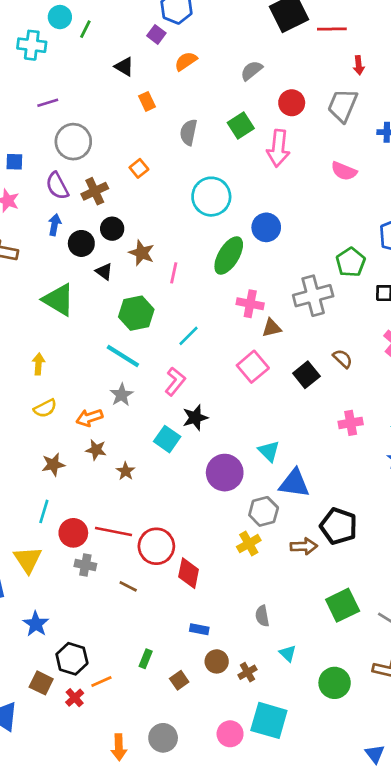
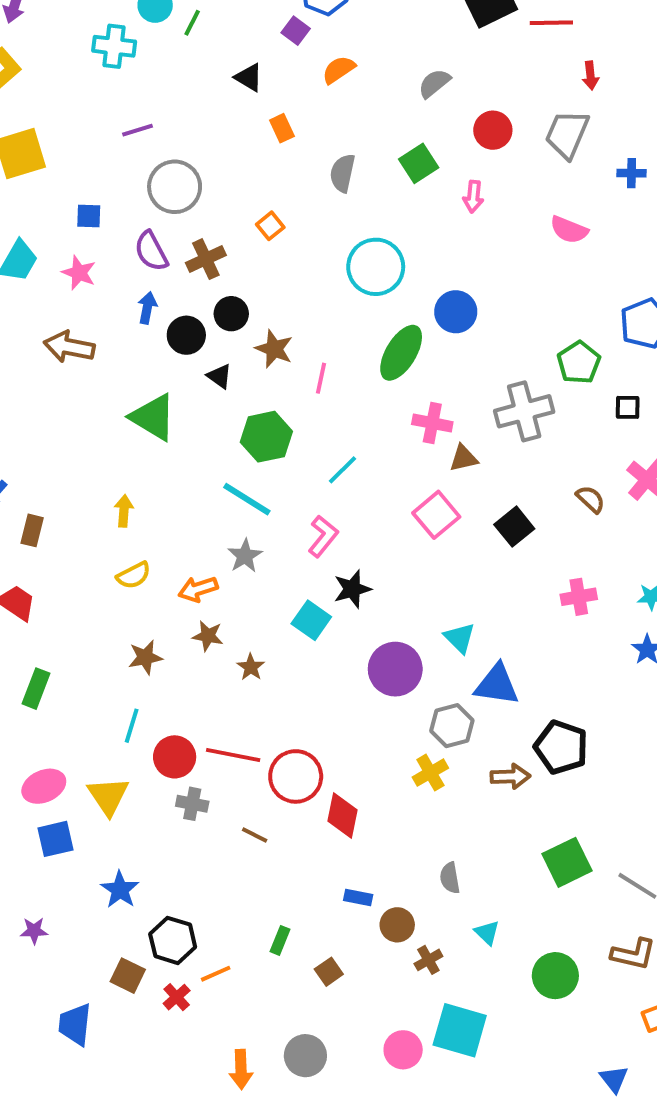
pink arrow: (278, 148) -> (473, 197), size x0.6
brown semicircle: (343, 359) -> (590, 499), moved
brown circle: (217, 661) -> (397, 925), moved

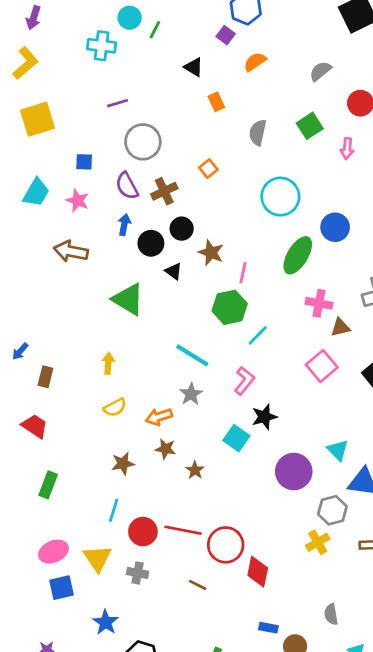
green hexagon: (266, 437) -> (230, 307), moved
gray cross: (192, 804) -> (138, 573), moved

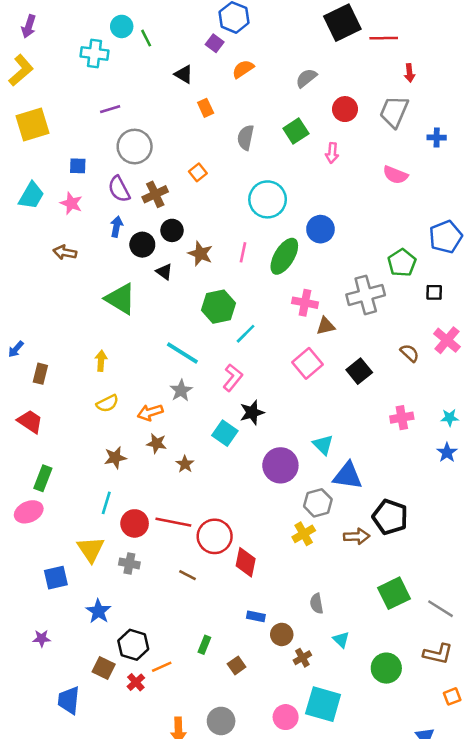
green line: (155, 30) -> (146, 38), turned -54
brown arrow: (71, 251) -> (65, 252), size x0.7
pink line: (243, 273) -> (243, 252), moved
pink ellipse: (53, 552) -> (29, 512), moved

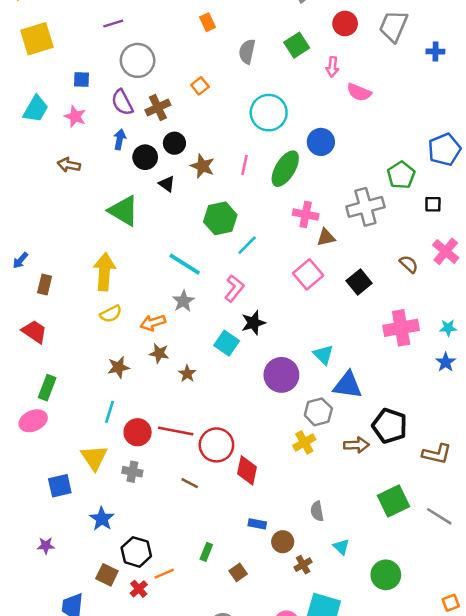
pink semicircle: (395, 175) -> (359, 92), moved
yellow arrow: (101, 361) -> (104, 272), size x1.8
pink cross: (402, 418) -> (401, 328), size x1.5
brown L-shape: (438, 654) -> (437, 454), moved

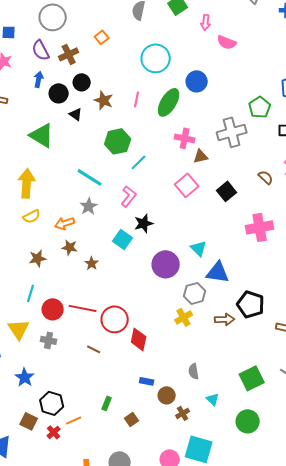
green square: (393, 501) -> (252, 378), moved

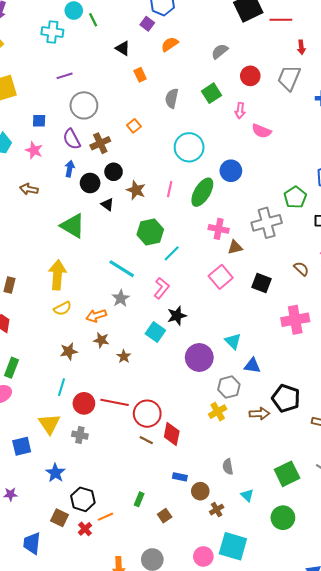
black square: (227, 191) -> (261, 283), turned -30
blue triangle: (218, 272) -> (252, 366), size x0.7
brown line: (94, 349) -> (146, 440), moved

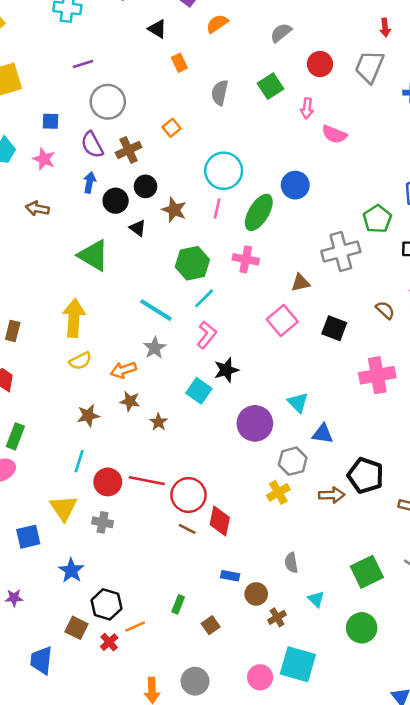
cyan circle: (189, 147) -> (224, 171), moved
pink cross: (219, 229) -> (246, 259), moved
cyan line: (172, 253) -> (204, 298), moved

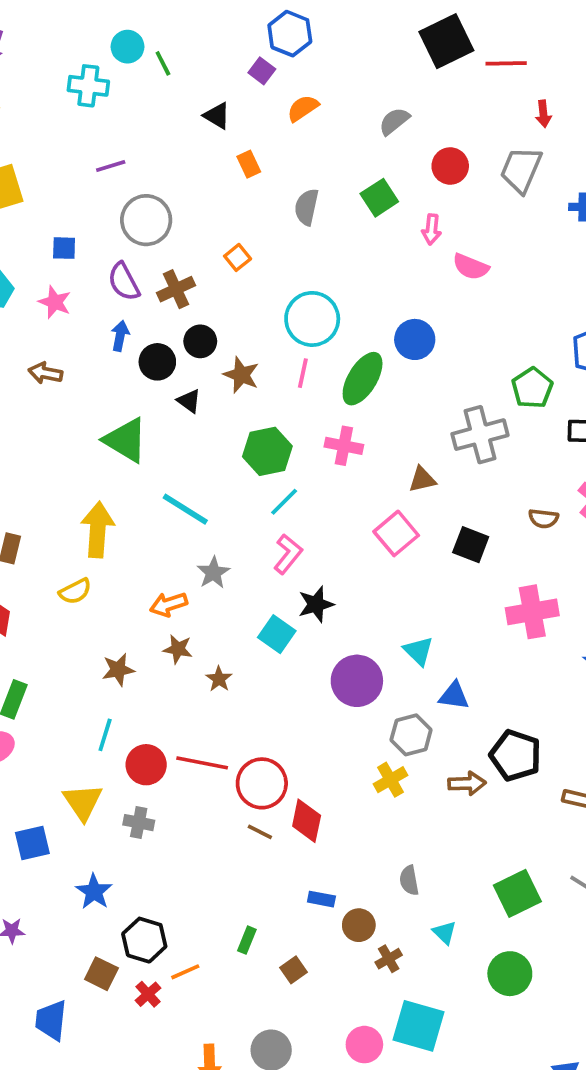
cyan line: (156, 310) -> (185, 509), moved
brown semicircle: (385, 310) -> (543, 519), turned 144
yellow semicircle: (80, 361) -> (75, 591), moved

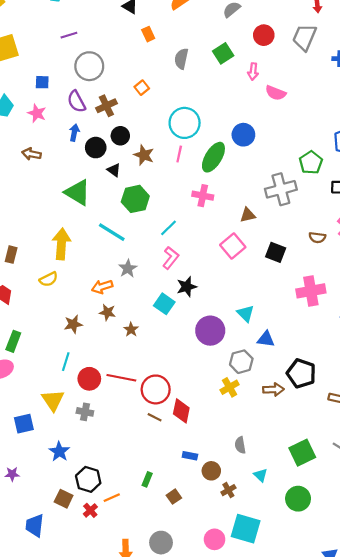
green hexagon: (267, 451) -> (135, 199), moved

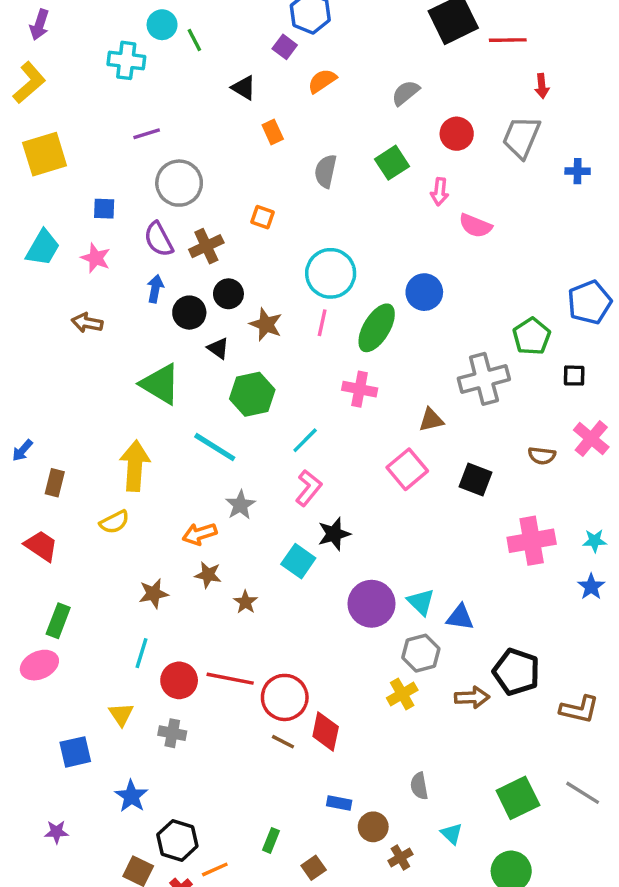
orange square: (142, 88) -> (263, 217), turned -32
cyan triangle: (246, 313) -> (421, 602), moved
yellow triangle: (53, 400) -> (121, 714), size x0.7

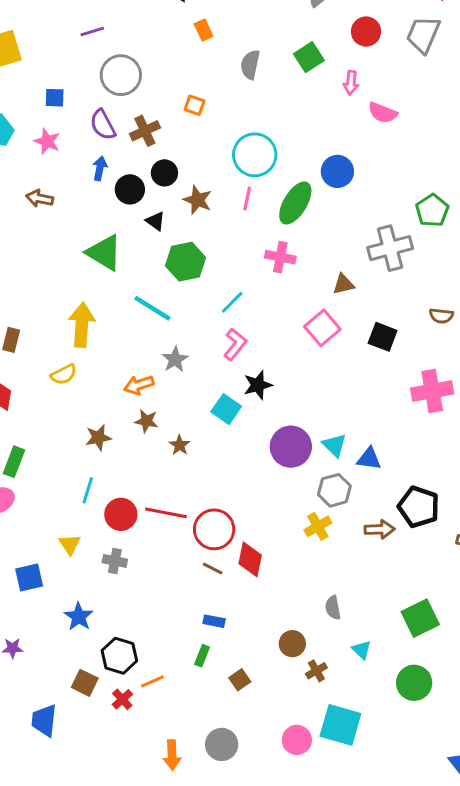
blue rectangle: (339, 803) -> (214, 621), moved

